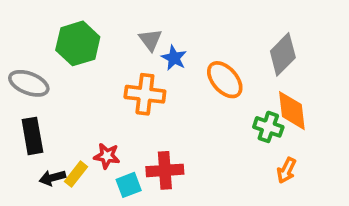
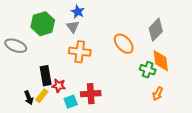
gray triangle: (150, 40) -> (73, 27), moved
blue star: (174, 58) -> (78, 12), moved
black rectangle: (32, 136) -> (46, 76), moved
black arrow: (52, 178) -> (29, 98), turned -96

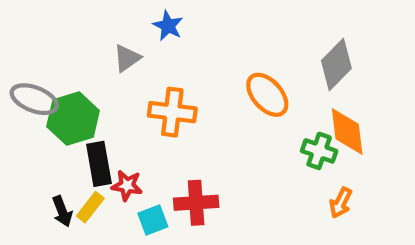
green hexagon: (43, 24) -> (73, 119), moved
gray triangle: (73, 27) -> (127, 58), moved, turned 32

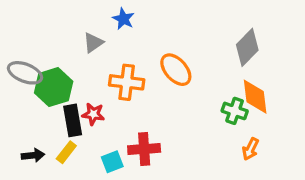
orange ellipse: (267, 95) -> (176, 70), moved
red star: (127, 185) -> (93, 114), moved
black arrow: (62, 211) -> (33, 155), moved, turned -75

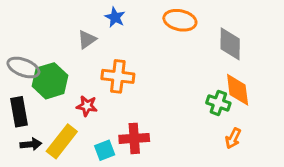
gray diamond: (247, 47) -> (230, 44), turned -44
orange ellipse: (176, 70) -> (180, 20), moved, turned -36
black rectangle: (73, 120) -> (19, 112), moved
yellow rectangle: (66, 152) -> (62, 141), size x1.6

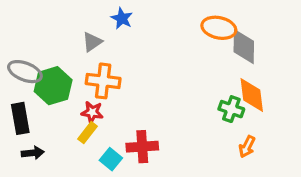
orange ellipse: (180, 20) -> (219, 28), moved
orange cross: (118, 76) -> (103, 81), moved
yellow rectangle: (62, 141) -> (87, 133), moved, size x0.6
cyan square: (105, 150) -> (111, 159), turned -30

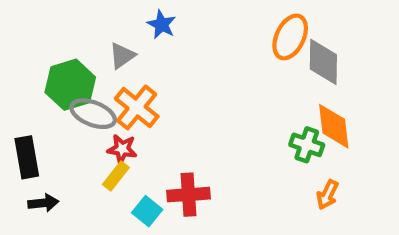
orange ellipse: (219, 28) -> (290, 37), turned -76
gray ellipse: (25, 72) -> (93, 114), moved
orange cross: (103, 81) -> (137, 107), turned 32
green hexagon: (53, 86) -> (70, 85), moved

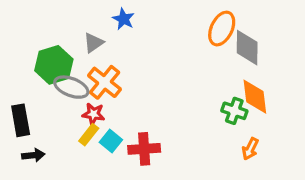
cyan square: (147, 211) -> (111, 141), moved

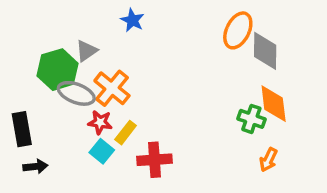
gray triangle: (93, 43) -> (86, 51), moved
yellow rectangle: (89, 135) -> (126, 133), moved
cyan square: (111, 141) -> (102, 151), moved

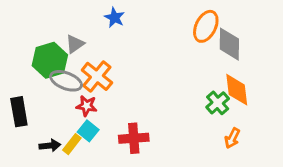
green cross: (251, 119) -> (218, 103), turned 30
yellow rectangle: (126, 133) -> (72, 144), moved
black arrow: (35, 167) -> (50, 146), moved

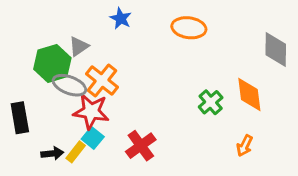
orange ellipse: (206, 26) -> (189, 28), moved, turned 72
gray diamond: (229, 44) -> (276, 49), moved
green cross: (218, 103) -> (211, 102), moved
red star: (87, 106) -> (91, 112), size x1.6
red cross: (134, 138) -> (141, 146), turned -32

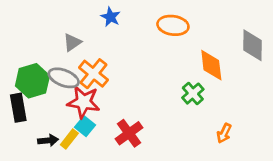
green hexagon: (52, 63) -> (32, 81), moved
orange diamond: (249, 94) -> (211, 65), moved

